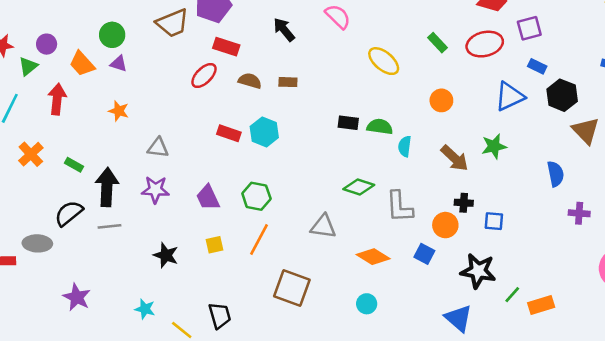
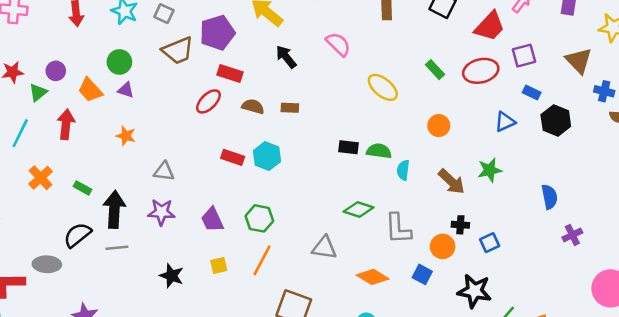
blue triangle: (510, 96) -> (505, 122), size x0.7
brown triangle: (586, 131) -> (579, 61), moved
purple cross: (579, 213) -> (572, 235), turned -30
blue square: (494, 221) -> (490, 243), turned -30

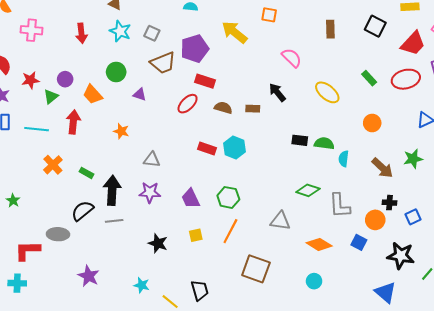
black arrow: (286, 57) -> (277, 92), moved
purple triangle: (126, 90) -> (140, 94), moved
cyan line: (20, 133) -> (37, 129), turned 70

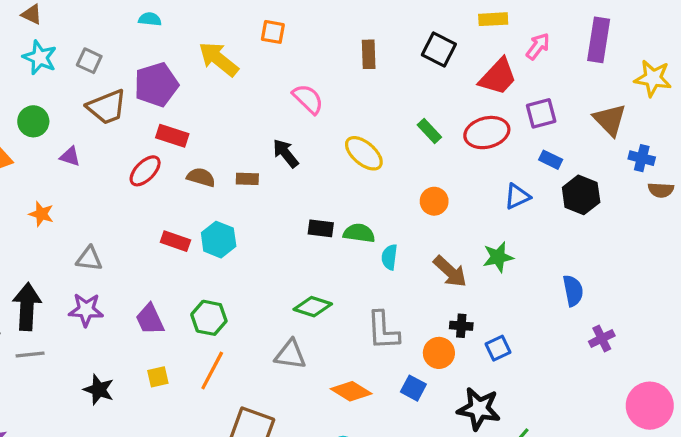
green diamond: (308, 190) -> (313, 307), moved

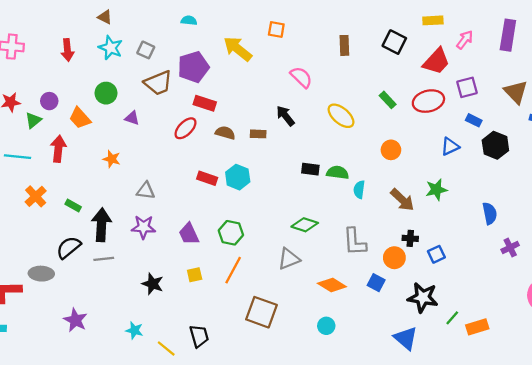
gray triangle: (290, 355) -> (289, 259), turned -30

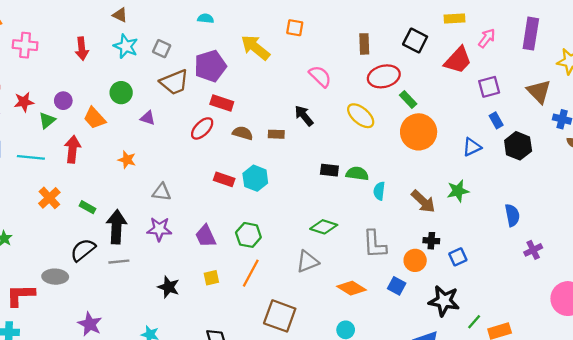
red ellipse: (428, 101) -> (384, 76), moved
blue rectangle: (474, 120) -> (496, 120), turned 35
orange circle: (391, 150) -> (419, 132), moved, size x1.8

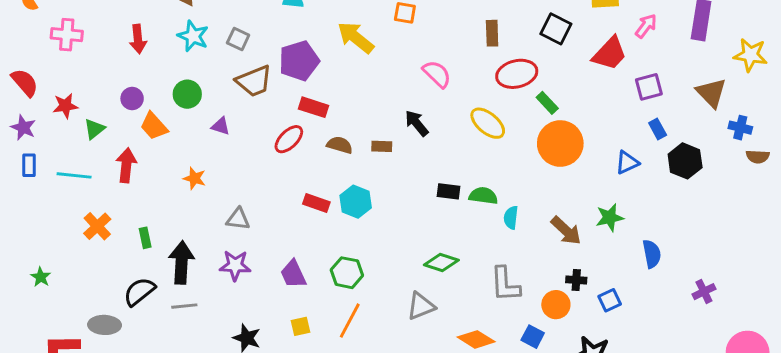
purple circle: (63, 101) -> (132, 99), moved
green rectangle: (88, 207) -> (145, 238), turned 49
blue semicircle: (512, 215) -> (652, 254), moved

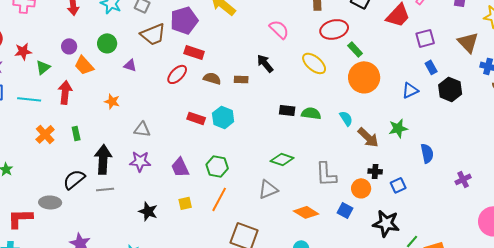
cyan semicircle: (511, 218) -> (346, 118), moved, turned 140
green rectangle: (145, 238) -> (76, 133), moved

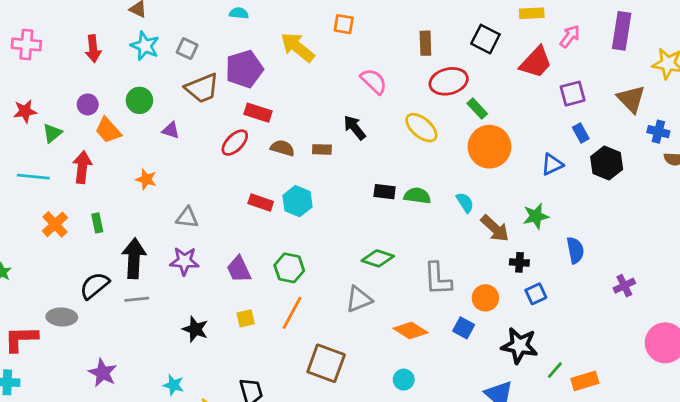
black cross: (375, 171) -> (519, 262), moved

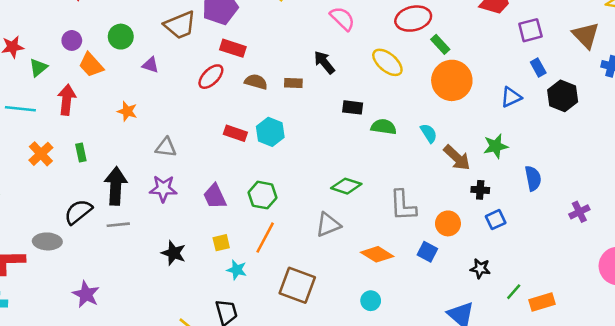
black rectangle: (385, 192) -> (353, 107), moved
black star: (519, 346) -> (480, 268), size x0.6
cyan star: (173, 385) -> (237, 270), moved

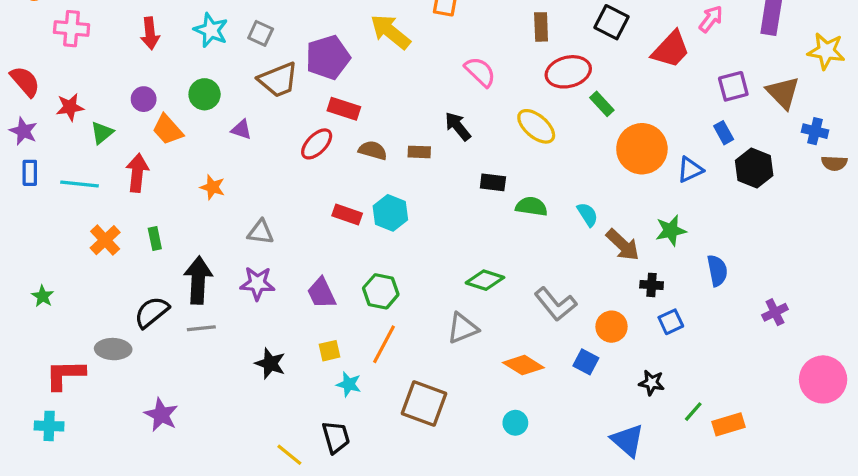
purple square: (530, 30) -> (733, 86), moved
orange circle: (452, 80) -> (642, 149), moved
gray L-shape: (403, 205) -> (555, 304), turned -36

